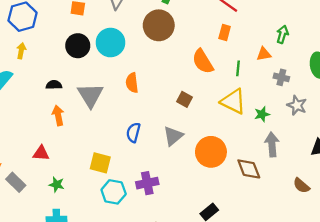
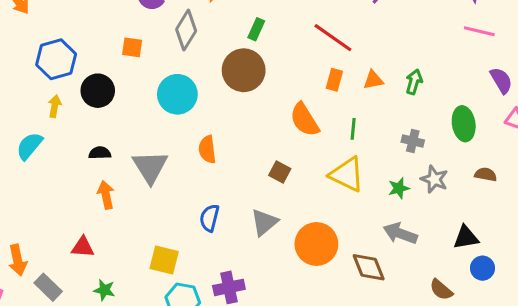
black circle: (78, 46) -> (98, 91), moved
orange triangle: (264, 54) -> (373, 80), moved
green star: (262, 114) -> (399, 188), moved
gray arrow: (272, 144) -> (400, 233), turned -65

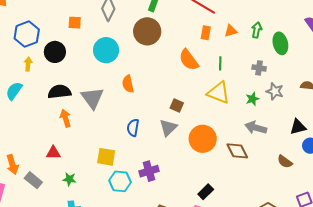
green ellipse: (464, 124) -> (280, 43), moved
black semicircle: (100, 153) -> (59, 92), size x1.6
brown square: (280, 172) -> (177, 105), moved

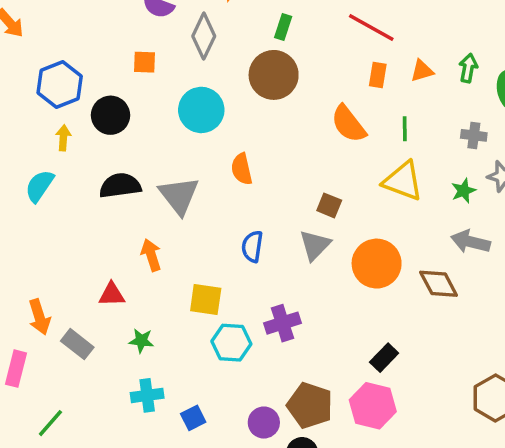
orange arrow: (65, 118) -> (151, 255), moved

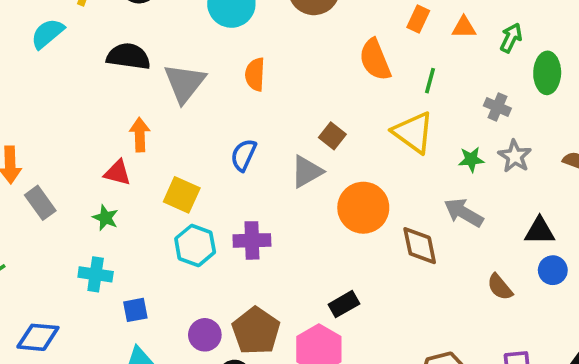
red triangle: (112, 294) -> (118, 173), moved

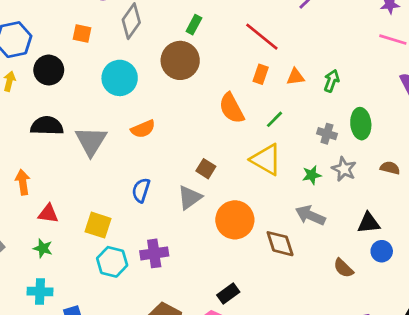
green ellipse: (547, 73) -> (361, 124), moved
orange semicircle: (255, 74) -> (143, 129), turned -110
green line: (430, 81) -> (274, 119), turned 36
orange arrow: (140, 135) -> (23, 182), moved

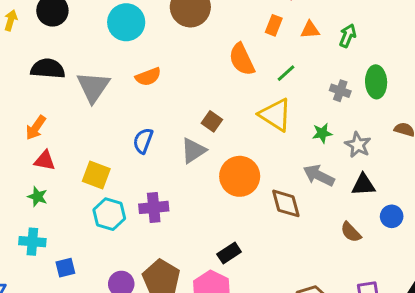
gray star: (344, 169) -> (358, 145), moved
orange arrow: (23, 182) -> (36, 128), moved, turned -140
black triangle: (369, 223) -> (363, 185), moved

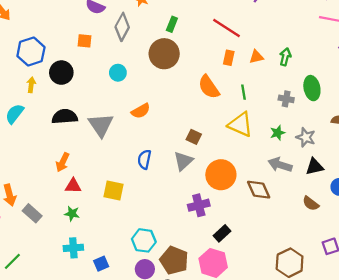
cyan circle: (126, 22) -> (118, 73), size x0.6
green line: (286, 73) -> (244, 92), turned -48
purple cross: (154, 207) -> (199, 205), moved
cyan hexagon: (109, 214) -> (144, 240), moved

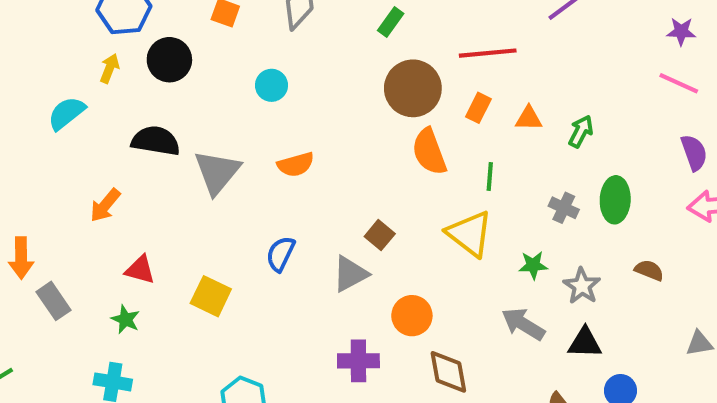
red line: (227, 28) -> (488, 53), turned -52
brown circle: (164, 54) -> (413, 88), moved
orange arrow: (63, 162) -> (105, 205), moved
orange circle: (221, 175) -> (412, 316), size x0.7
brown diamond: (259, 190) -> (448, 372), moved

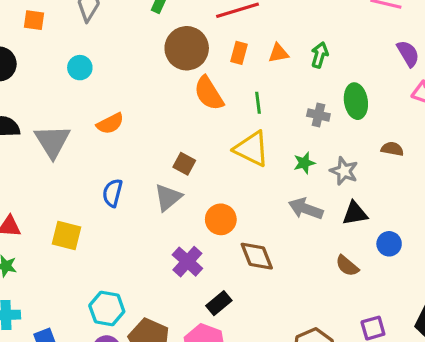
purple cross: (358, 361) -> (187, 262), turned -36

